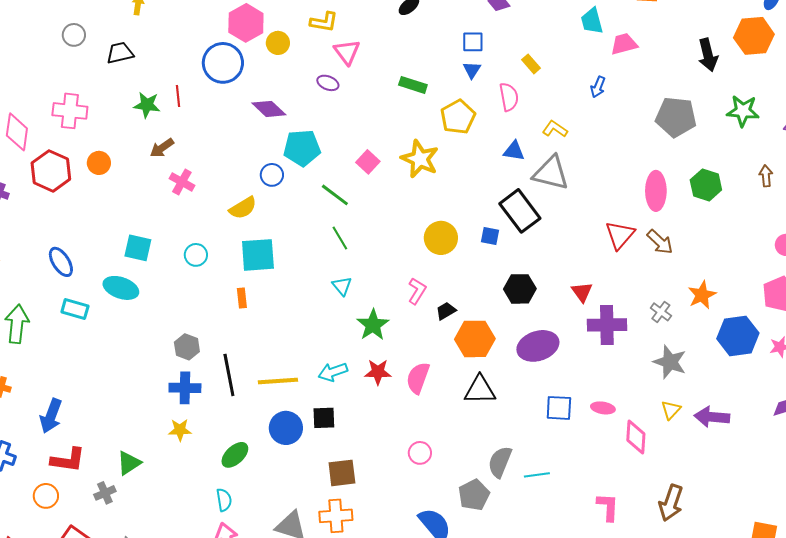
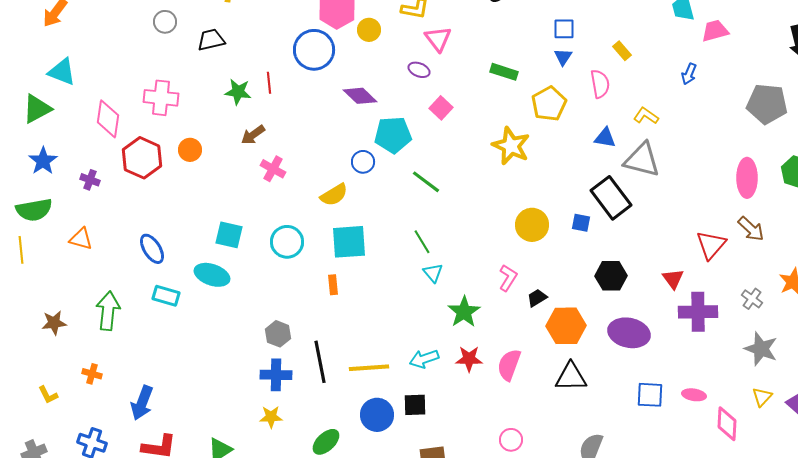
pink square: (368, 162) -> (441, 108), moved
red triangle: (620, 235) -> (711, 245), moved
green line: (340, 238) -> (422, 242), moved
cyan circle: (196, 255) -> (287, 242), size x1.4
purple ellipse: (538, 346) -> (629, 333), turned 30

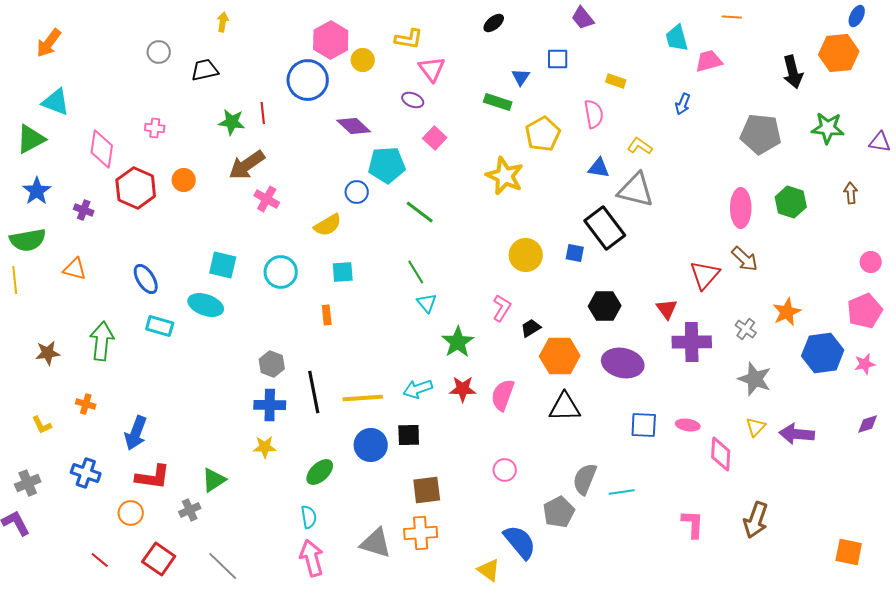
yellow rectangle: (622, 51) -> (616, 81), turned -30
blue triangle: (563, 57) -> (521, 77), moved
pink cross: (161, 98) -> (155, 128), size x0.6
brown arrow: (253, 135) -> (247, 165), size x1.5
cyan square: (349, 242) -> (343, 272), size x0.6

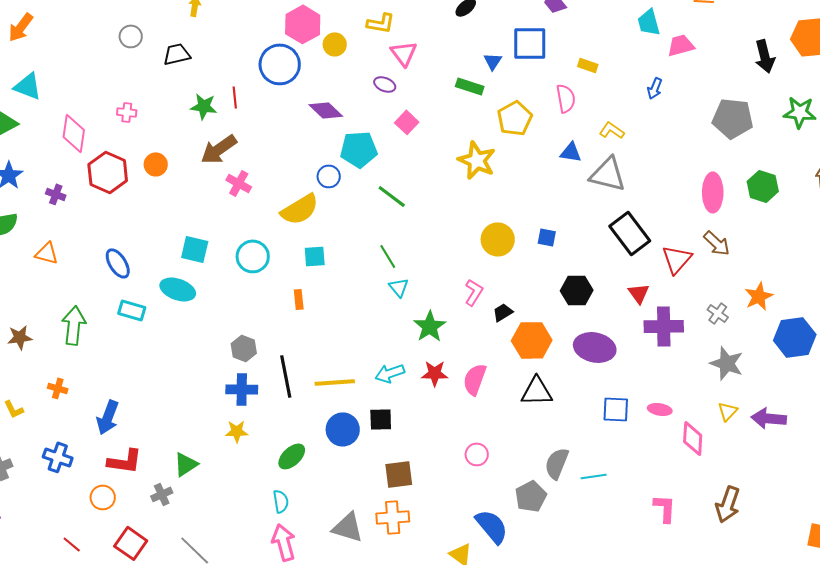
blue square: (558, 59) -> (530, 43), size x1.6
yellow semicircle: (328, 225) -> (300, 209), size x1.4
black rectangle: (605, 228) -> (630, 233), moved

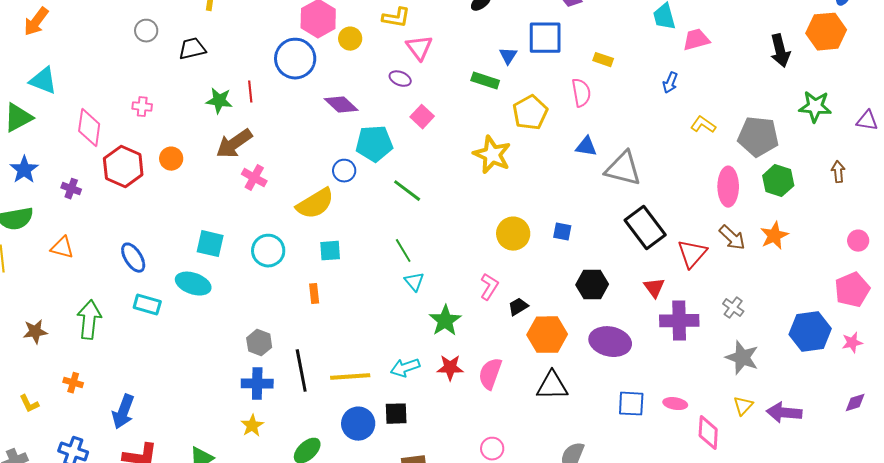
gray pentagon: (733, 118) -> (758, 137), moved
yellow L-shape: (612, 130) -> (703, 125), moved
orange star: (759, 296) -> (774, 236), moved
yellow star: (237, 431) -> (252, 426), turned -30

